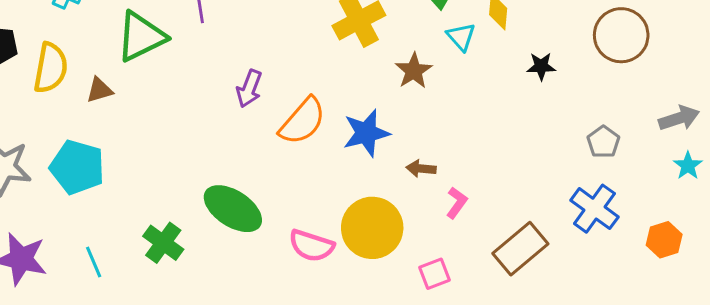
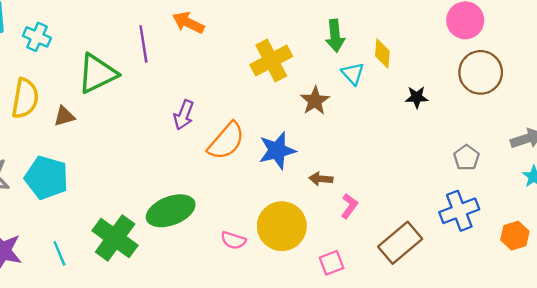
green ellipse: (233, 209) -> (171, 211), turned -54
blue cross: (594, 209) -> (459, 211), turned 33
green cross: (163, 243) -> (115, 238), size x1.4
pink semicircle: (311, 246) -> (233, 240), size x0.7

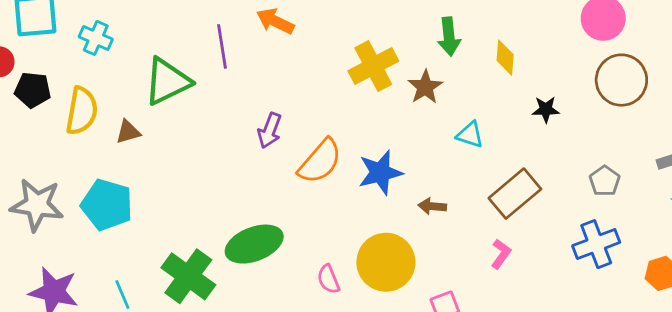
cyan triangle: (353, 74) -> (470, 135), moved, turned -30
brown star: (315, 101) -> (425, 87), moved
pink L-shape: (349, 206) -> (501, 254), moved
pink semicircle: (233, 240) -> (328, 279), turned 50
brown rectangle: (400, 243) -> (515, 194), moved

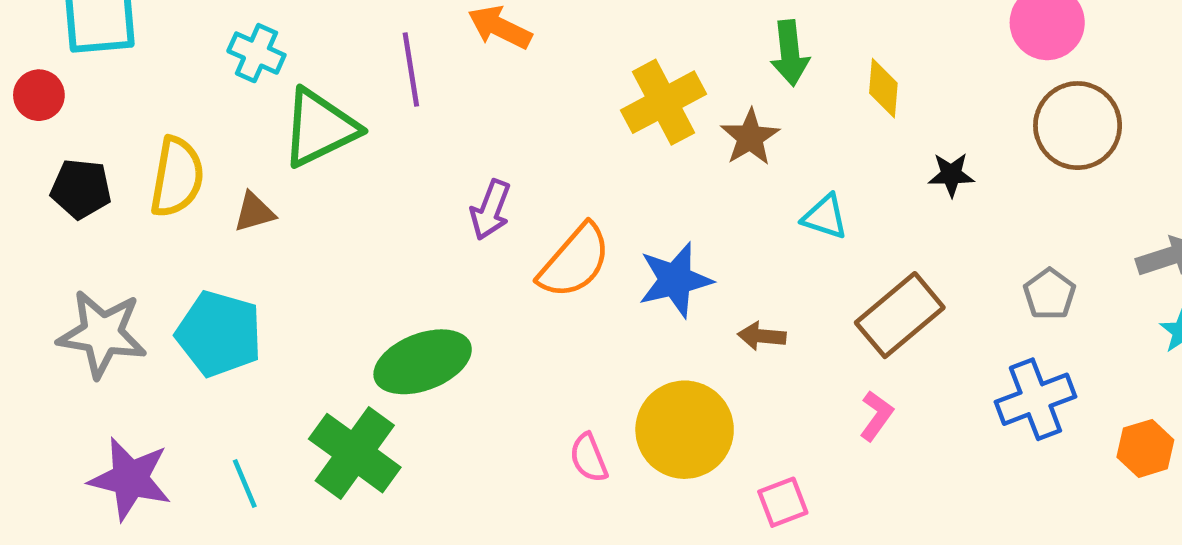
cyan cross: (96, 38) -> (256, 53), moved
black pentagon: (33, 90) -> (81, 189), moved
green ellipse: (254, 244) -> (423, 362), moved

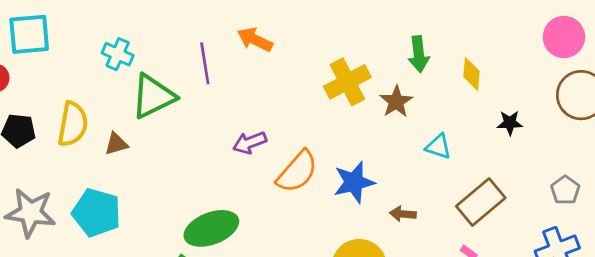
purple arrow: (490, 210) -> (250, 143), turned 48

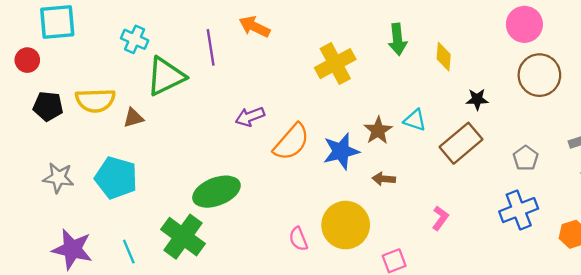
brown star: (396, 102) -> (378, 130), moved
yellow semicircle: (73, 124) -> (95, 100), turned 78
brown rectangle: (481, 202) -> (461, 143), moved
gray star: (30, 213) -> (58, 178), size x0.7

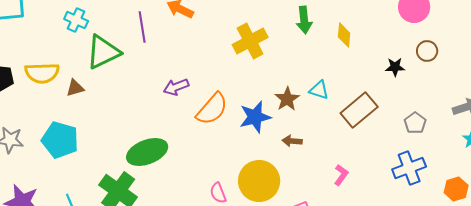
brown circle: (539, 75) -> (427, 51), size x0.6
black star: (477, 99) -> (395, 67), moved

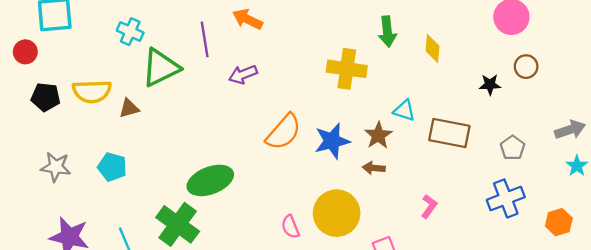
yellow cross: (250, 41) -> (347, 69), moved, turned 36
purple arrow: (176, 87) -> (243, 74), moved
brown star: (287, 99) -> (378, 135), moved
brown rectangle: (359, 110) -> (449, 133), turned 51
cyan pentagon: (60, 140) -> (112, 167), size x0.7

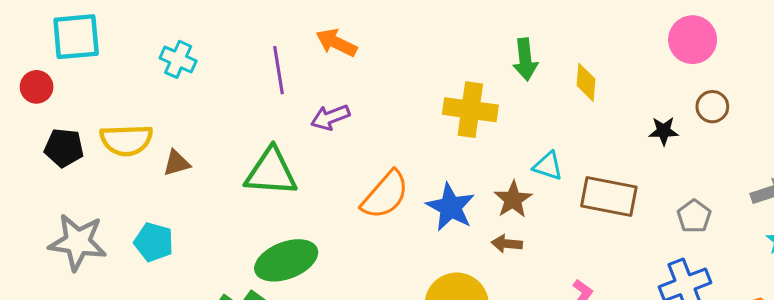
green triangle: (161, 68) -> (271, 172), moved, turned 30
blue star: (332, 141) -> (451, 207), turned -30
gray star: (56, 167) -> (78, 242), size x1.4

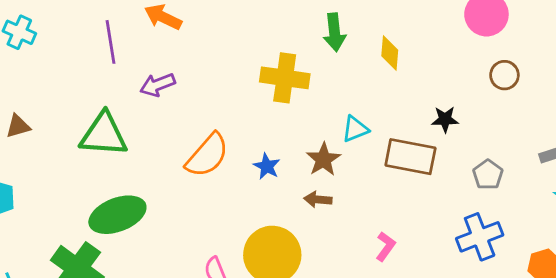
black star: (664, 131) -> (445, 119), moved
cyan triangle: (548, 166) -> (355, 129), turned -40
blue star: (451, 207) -> (267, 166), size x0.6

